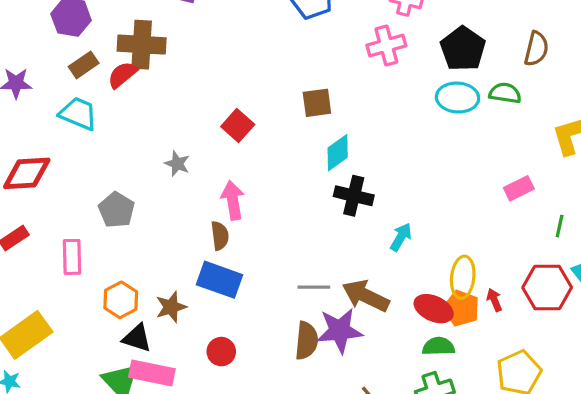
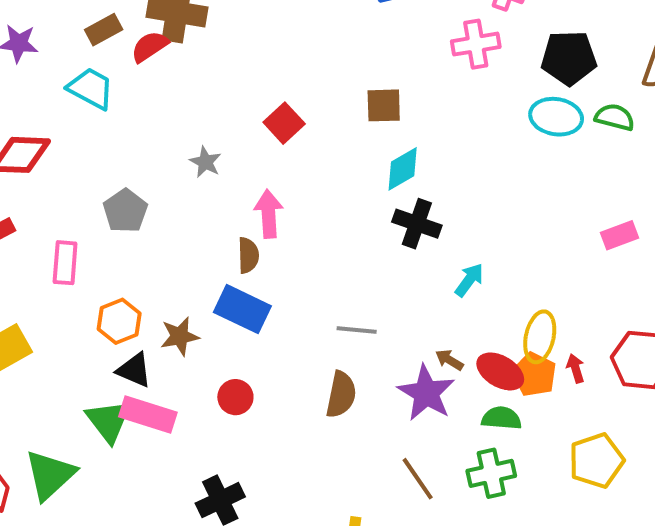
black pentagon: (463, 49) -> (569, 58), turned 30
brown arrow: (366, 296) -> (449, 360), moved, size x0.5
purple star: (340, 331) -> (426, 393), moved, turned 30

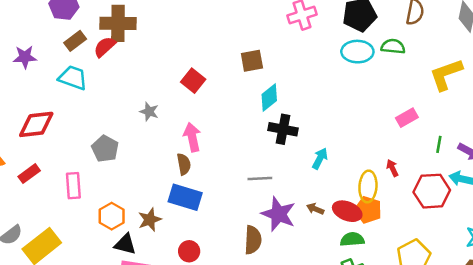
gray line: (357, 330) -> (260, 178), moved
red arrow: (576, 368) -> (392, 168), moved
purple star: (426, 393) -> (279, 214), moved

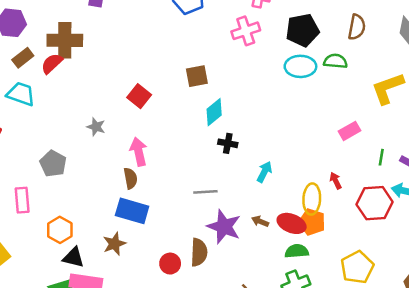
black cross: (283, 129) -> (228, 143), size x0.7
brown star: (150, 220) -> (114, 244), moved
red circle: (189, 251) -> (170, 264), moved

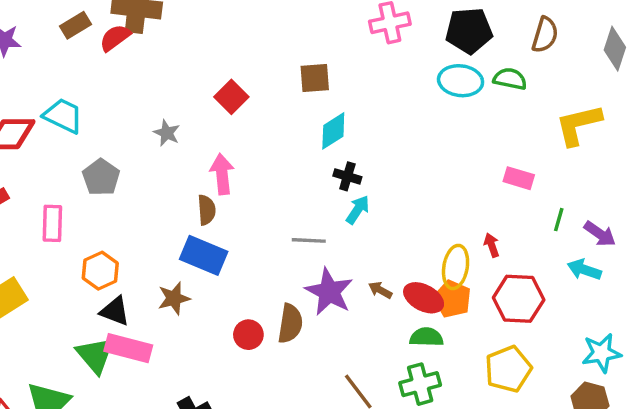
cyan trapezoid: (21, 94) -> (63, 116), moved
pink rectangle: (350, 131) -> (519, 178), turned 40
cyan arrow: (264, 172) -> (358, 210), moved
red hexagon: (375, 203) -> (519, 299), moved

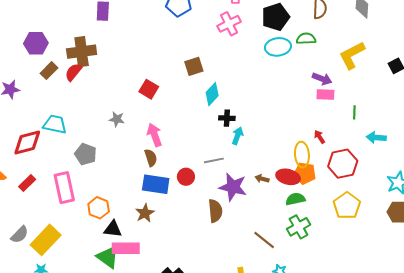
pink rectangle: (52, 223) -> (64, 188), size x1.4
purple arrow: (600, 234) -> (322, 79), moved
red circle: (248, 335) -> (186, 177), moved

